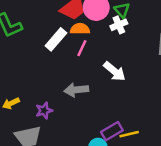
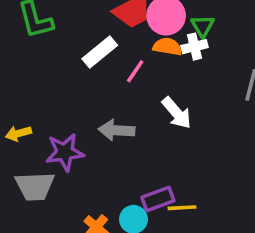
orange semicircle: (80, 29) -> (167, 47), moved
purple star: (44, 111) -> (65, 152), size x1.5

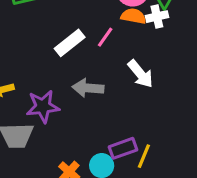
white rectangle: (100, 52) -> (70, 43), moved
yellow line: (182, 208) -> (144, 156), turned -65

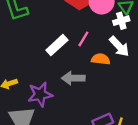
orange semicircle: (133, 16) -> (101, 59), moved
white arrow: (140, 74) -> (119, 46), moved

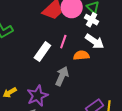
white cross: (121, 21) -> (92, 20), turned -32
gray arrow: (73, 78) -> (62, 76), turned 126

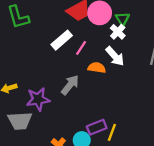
white rectangle: (42, 52) -> (62, 40), moved

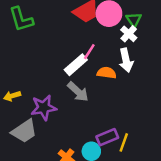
white rectangle: (62, 40) -> (76, 65), moved
white arrow: (115, 56) -> (126, 60), turned 30
gray arrow: (70, 85) -> (78, 92), turned 95
gray trapezoid: (20, 121) -> (24, 131), turned -30

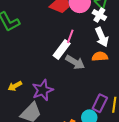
orange semicircle: (107, 73) -> (100, 57), moved
gray arrow: (78, 92) -> (75, 62), moved
purple rectangle: (107, 137) -> (100, 103), turned -30

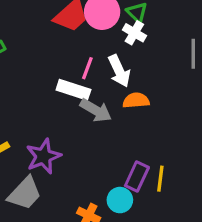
white arrow: (102, 37) -> (119, 71), moved
white rectangle: (62, 50) -> (73, 90), turned 72

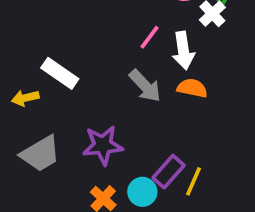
white rectangle: (73, 90) -> (60, 73), moved
purple star: (43, 156) -> (103, 145), moved

